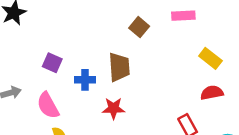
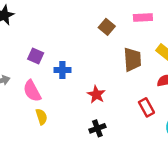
brown trapezoid: (119, 67) -> (132, 60), moved
red star: (113, 108) -> (96, 95), moved, turned 30

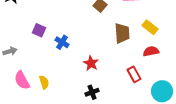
blue cross: (62, 70) -> (62, 42), turned 32
pink semicircle: (32, 91) -> (22, 80), moved

